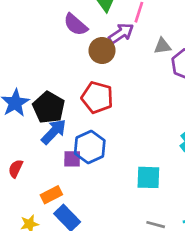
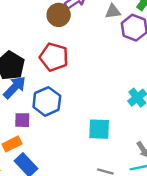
purple square: (72, 159) -> (22, 120), moved

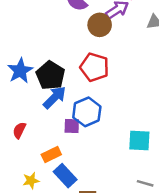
purple square: (22, 120) -> (72, 126), moved

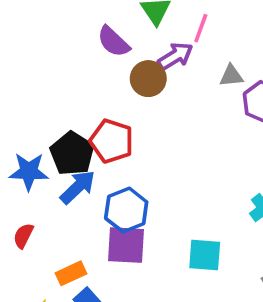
red pentagon: (94, 67) -> (112, 141), moved
blue star: (20, 71) -> (29, 171), moved, turned 30
purple square: (72, 126) -> (126, 245), moved, size x1.6

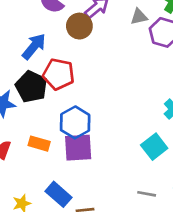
blue arrow: (78, 187) -> (34, 46), moved
cyan square: (205, 255) -> (154, 147), moved, turned -35
orange rectangle: (71, 273) -> (39, 144), moved, turned 48

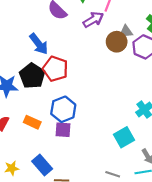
brown circle: (79, 26) -> (117, 42), moved
blue arrow: (34, 46) -> (39, 44), turned 95
purple square: (78, 148) -> (63, 130), size x0.7

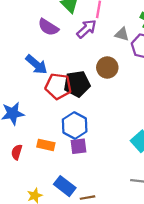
gray triangle: (126, 32) -> (122, 34), turned 32
brown circle: (117, 42) -> (107, 68), moved
black pentagon: (32, 76) -> (77, 84), moved, turned -30

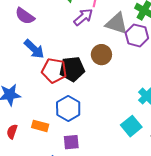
purple semicircle: (48, 27) -> (25, 16), moved
gray triangle: (122, 34) -> (117, 24), size x1.6
purple square: (78, 146) -> (71, 142), moved

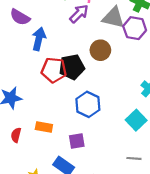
blue arrow: (34, 49) -> (39, 39), moved, turned -115
blue hexagon: (68, 108) -> (88, 104), moved

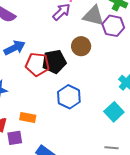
blue arrow: (39, 39) -> (14, 48), moved, turned 50
purple square: (77, 141) -> (15, 138), moved

